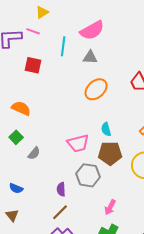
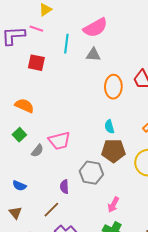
orange ellipse: (96, 89) -> (113, 87), moved, turned -45
pink trapezoid: (78, 143) -> (59, 141), moved
brown line: (60, 212) -> (51, 210), moved

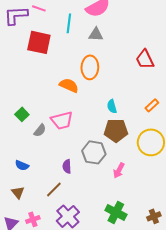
red square: (36, 63) -> (39, 42), size x1.4
orange ellipse: (113, 87) -> (90, 67), moved
orange semicircle: (24, 106) -> (69, 85), moved
pink arrow: (113, 205) -> (119, 170), moved

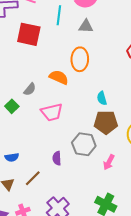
gray semicircle: (40, 130) -> (30, 89), moved
blue semicircle: (22, 165) -> (12, 157), turned -32
brown line: (54, 189) -> (33, 178), moved

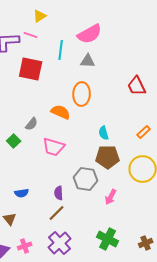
pink trapezoid: (52, 112) -> (54, 147), turned 30
blue semicircle: (12, 157) -> (22, 193), moved
brown line: (33, 178) -> (57, 213), moved

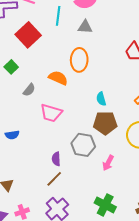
red square: (31, 69) -> (28, 35), turned 35
green square: (14, 141) -> (11, 67), moved
blue semicircle: (22, 193) -> (12, 135), moved

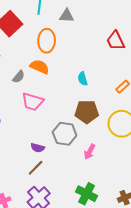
orange ellipse: (79, 60) -> (47, 41), moved
gray semicircle: (29, 90) -> (19, 77), moved
cyan semicircle: (101, 99) -> (83, 79), moved
purple semicircle: (56, 159) -> (38, 148), turned -72

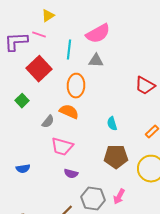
red trapezoid: (116, 41) -> (145, 86), turned -35
gray hexagon: (65, 134) -> (93, 199), moved
purple semicircle: (38, 148) -> (71, 174), moved

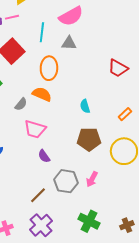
pink line: (39, 35) -> (12, 17), turned -32
purple semicircle: (71, 174) -> (44, 156), turned 40

